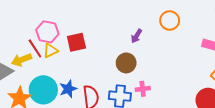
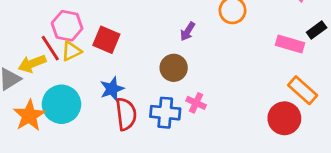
red square: (76, 42) -> (106, 40), turned 36
blue star: (68, 89) -> (112, 89), moved
pink cross: (143, 89) -> (196, 103), turned 32

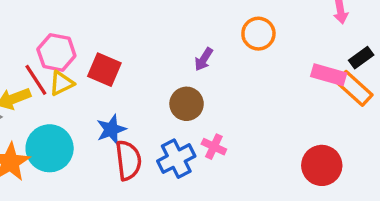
orange rectangle: (303, 90) -> (354, 88), moved
blue cross: (165, 113) -> (176, 159), turned -32

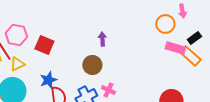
orange circle: (258, 34) -> (165, 24), moved
purple arrow: (204, 59) -> (102, 39), turned 144
yellow triangle: (62, 83) -> (17, 64), moved

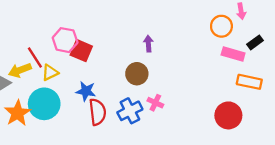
pink hexagon: (16, 35) -> (65, 40), moved
orange rectangle: (190, 56) -> (249, 82), moved, turned -30
blue star: (48, 80) -> (86, 91), turned 30

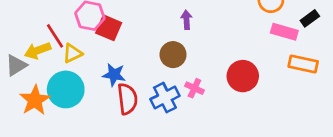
red circle: (228, 115) -> (243, 76), moved

